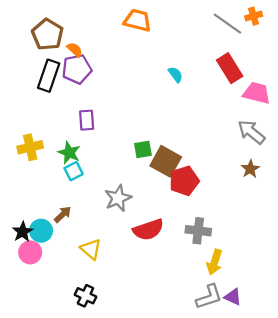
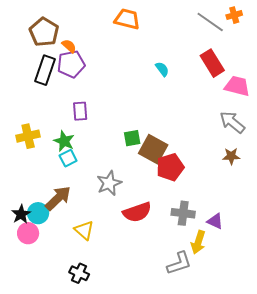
brown star: (250, 169) -> (231, 156), turned 30
brown arrow: (63, 214) -> (58, 198), size x1.6
gray L-shape: (209, 297) -> (179, 263), moved
purple triangle: (233, 297) -> (215, 221), moved

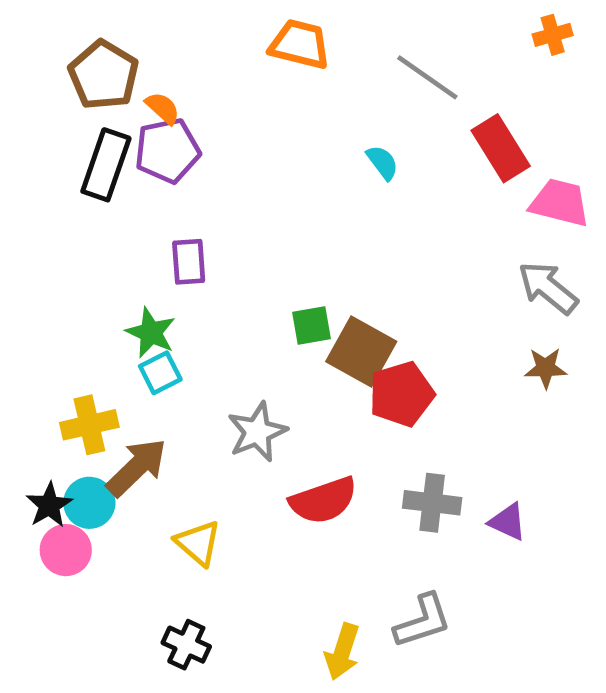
gray line: (210, 22) -> (427, 77), moved
yellow cross: (28, 136) -> (89, 425), moved
yellow arrow: (198, 242) -> (342, 652), moved

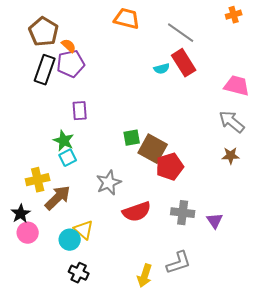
red rectangle: (501, 148) -> (184, 63), moved
cyan semicircle: (382, 162) -> (162, 69), turned 112
cyan circle: (89, 503) -> (70, 240), moved
purple triangle: (508, 522) -> (215, 221), turned 30

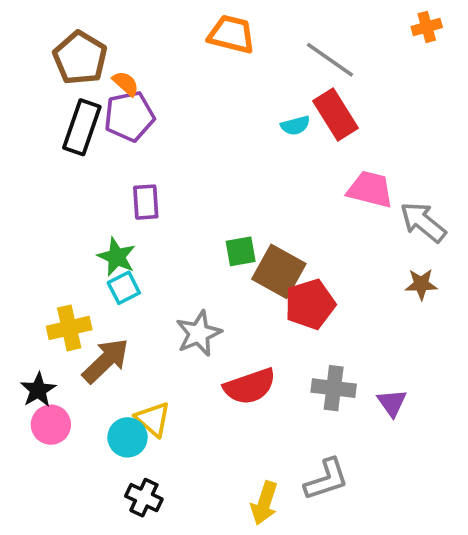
pink trapezoid: (237, 86) -> (370, 189), moved

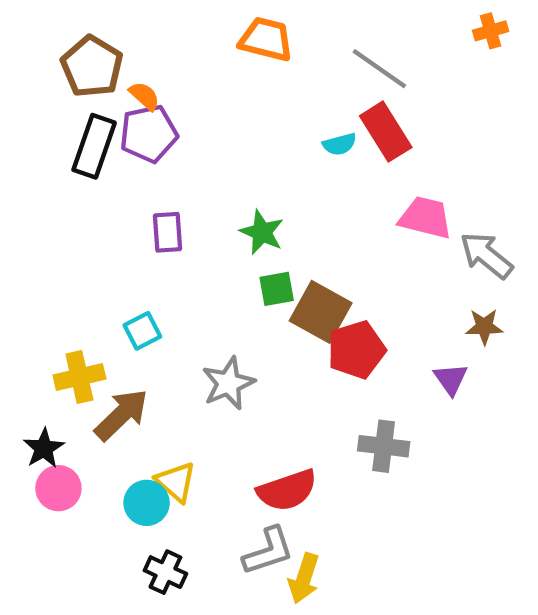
green star: (117, 257) -> (262, 232), moved
red semicircle: (250, 386) -> (287, 490), moved
purple triangle: (392, 403) -> (451, 379), moved
gray L-shape: (326, 479) -> (268, 551), moved

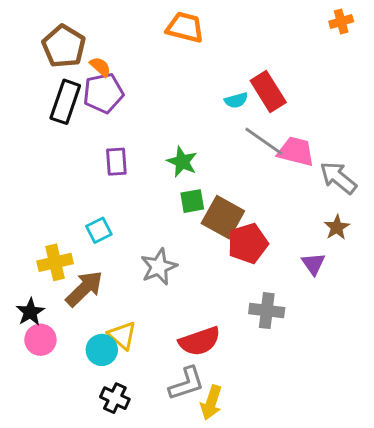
gray line: (379, 69) -> (264, 141), moved
brown star: (484, 327) -> (337, 227), turned -30

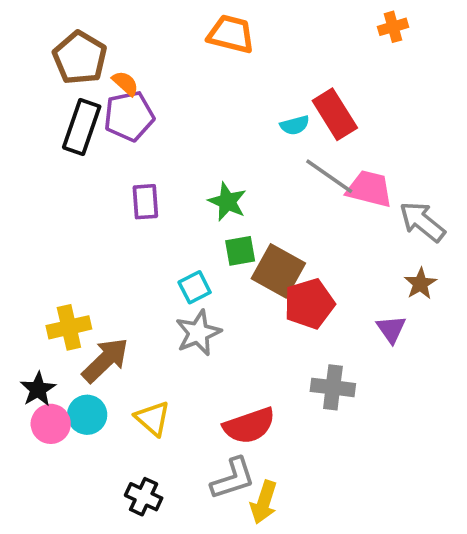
orange cross: (341, 22) -> (393, 27), moved
cyan square: (99, 230) -> (195, 287), moved
cyan circle: (102, 350) -> (87, 415), moved

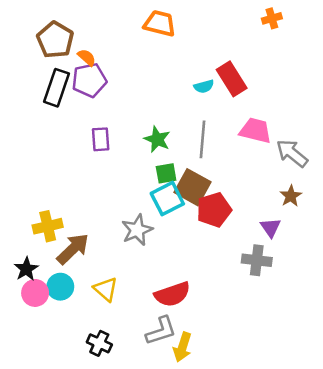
gray line: (329, 176) -> (203, 139), moved, turned 60
cyan square: (195, 287) -> (167, 199), moved, size x1.5
gray cross: (333, 387) -> (257, 260), moved

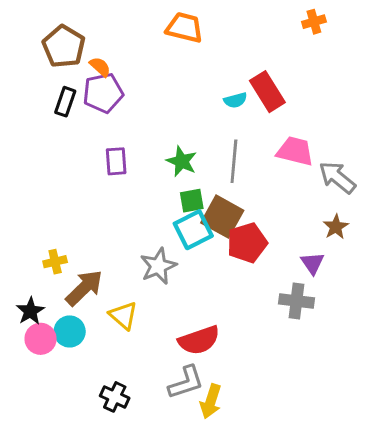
black rectangle: (56, 88) -> (65, 102), size x0.7
yellow cross: (48, 226) -> (55, 262), size x0.7
yellow triangle: (106, 289) -> (123, 315), moved

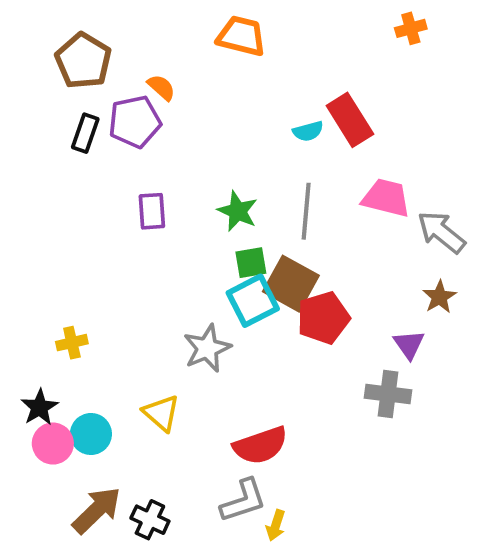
orange semicircle: (100, 67) -> (161, 87), moved
brown arrow: (84, 288) -> (97, 510), moved
yellow arrow: (211, 401) -> (276, 525), size x0.7

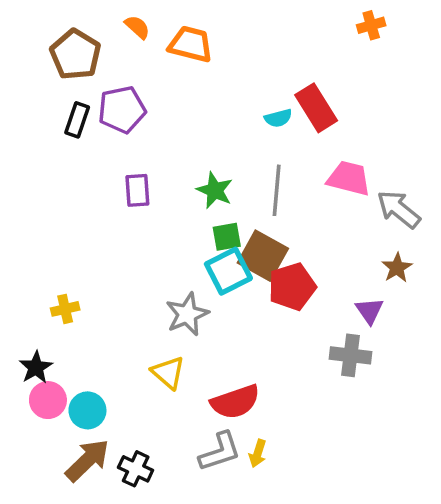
orange trapezoid: (241, 36) -> (191, 44), moved
orange semicircle: (161, 87) -> (137, 27), moved
yellow triangle: (161, 413) -> (168, 373), moved
cyan circle: (91, 434) -> (87, 410), moved
yellow arrow: (276, 525) -> (258, 453), moved

